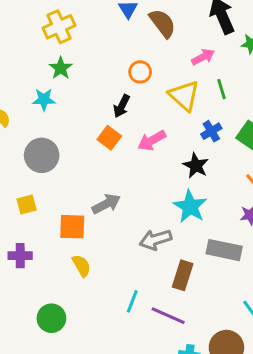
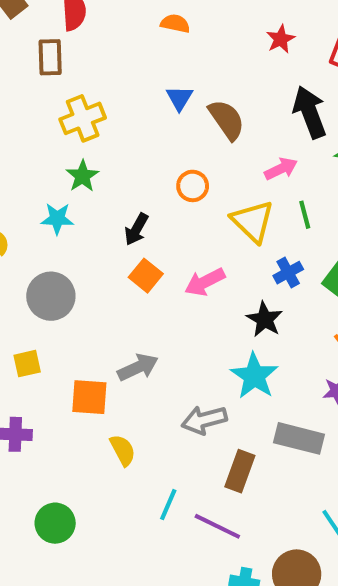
black arrow: (122, 106) -> (136, 229), moved
yellow semicircle: (81, 266) -> (123, 450), moved

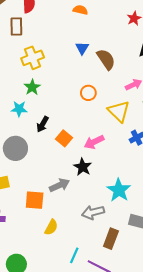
black arrow: (136, 229) -> (43, 124), moved
black star: (265, 319) -> (83, 167), moved
yellow semicircle: (123, 450) -> (51, 227), turned 56

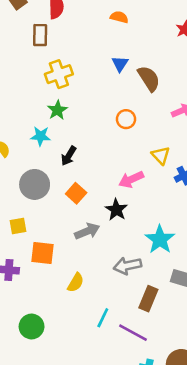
yellow triangle: (119, 111) -> (161, 155), moved, size x0.7
orange square: (64, 138) -> (76, 193), moved
orange square: (35, 200) -> (42, 253), moved

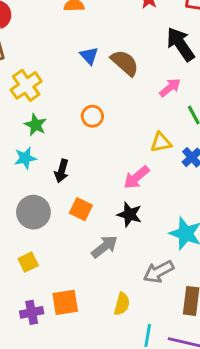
orange circle: (126, 119) -> (92, 116), moved
yellow triangle: (161, 155) -> (161, 142), turned -42
orange square: (42, 253) -> (65, 302), moved
yellow semicircle: (76, 283) -> (122, 304), moved

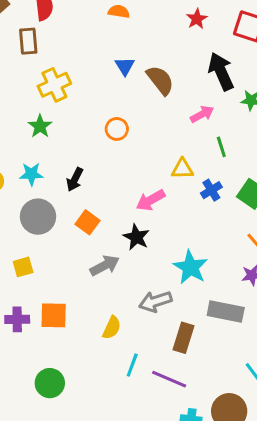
green star: (36, 125) -> (40, 126), moved
cyan star: (25, 158) -> (31, 174), moved

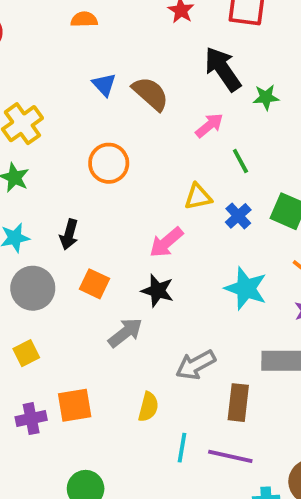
orange circle: (117, 129) -> (109, 163), size x1.4
cyan star: (190, 267) -> (246, 288), moved

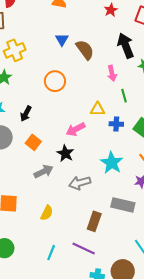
pink arrow: (209, 125) -> (112, 73), turned 105
blue cross: (238, 216) -> (116, 124), turned 32
gray arrow: (196, 365) -> (80, 183), moved
cyan line: (182, 448) -> (51, 253), moved

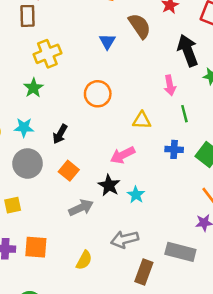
brown semicircle: (85, 50) -> (140, 26), moved
yellow triangle: (98, 109) -> (142, 120), moved
cyan star: (112, 163) -> (136, 195), moved, size x0.6
gray arrow: (80, 183) -> (125, 239), moved

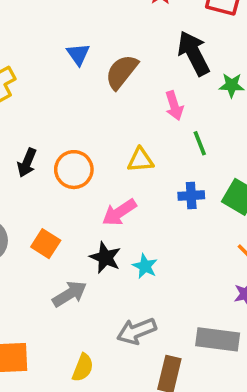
brown semicircle: (140, 26) -> (122, 72), moved, turned -100
orange circle: (98, 94) -> (74, 170), moved
black arrow: (60, 134) -> (27, 163), moved

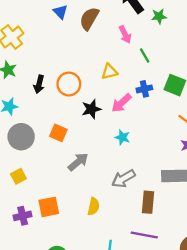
pink arrow: (119, 212) -> (121, 103), moved
black star: (105, 258) -> (91, 109), moved, turned -30

